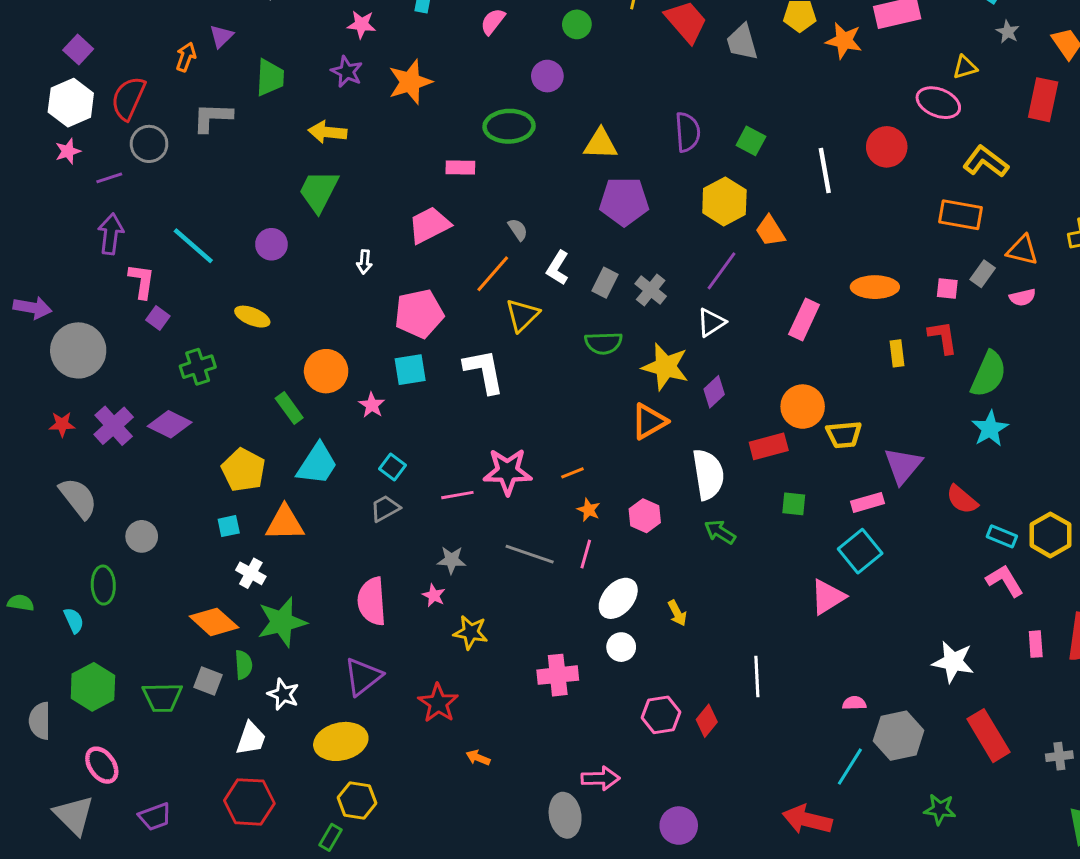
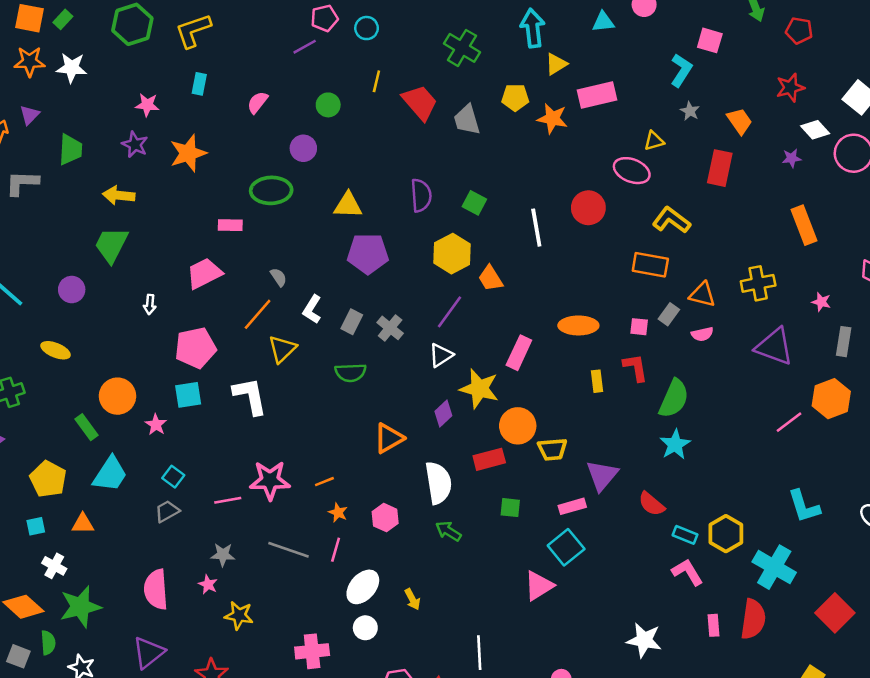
yellow star: (665, 367) -> (479, 389), moved
orange triangle: (285, 523) -> (83, 524), size x0.7

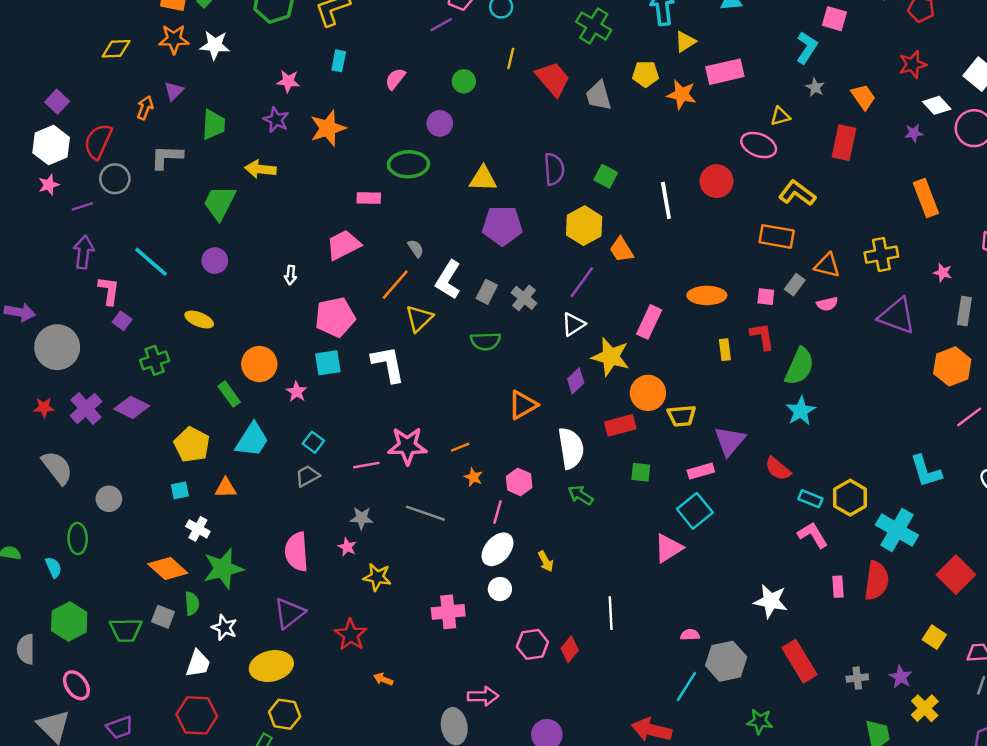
green trapezoid: (111, 245) -> (220, 203), moved
white L-shape: (312, 309) -> (448, 280), size x1.4
pink line: (789, 422) -> (969, 417), moved
pink line: (336, 550) -> (498, 512), moved

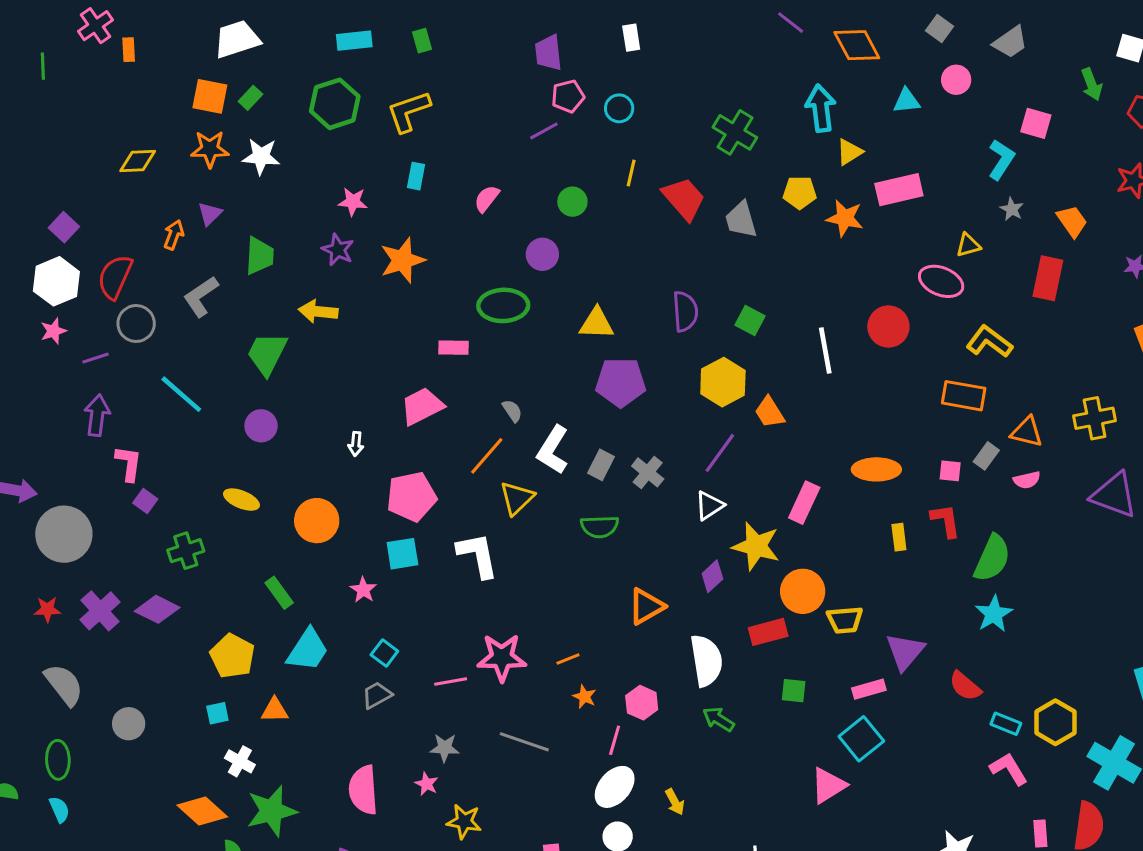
gray L-shape: (167, 157) -> (201, 296), turned -36
cyan line: (151, 262) -> (181, 394), moved
orange circle: (259, 364) -> (317, 521), moved
green ellipse: (78, 538) -> (58, 760), moved

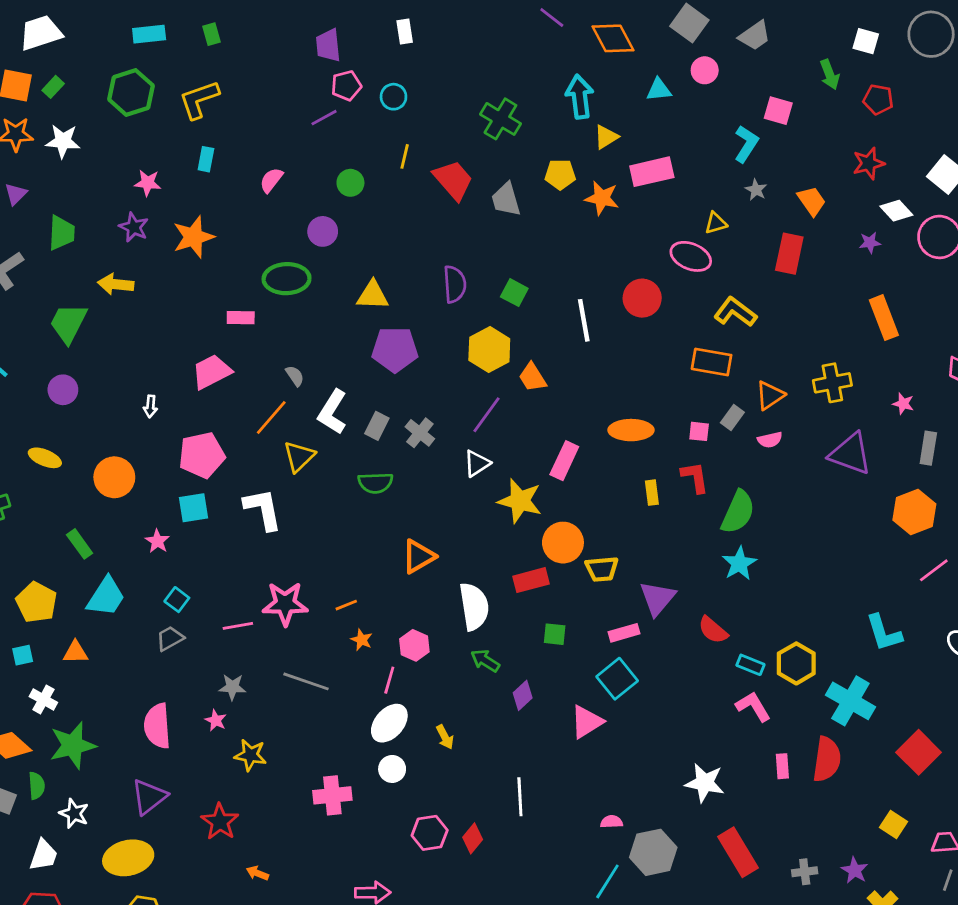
gray square: (940, 29) -> (689, 23), size x1.5
orange triangle: (1027, 432) -> (770, 395), turned -48
purple diamond: (712, 576) -> (523, 695), moved

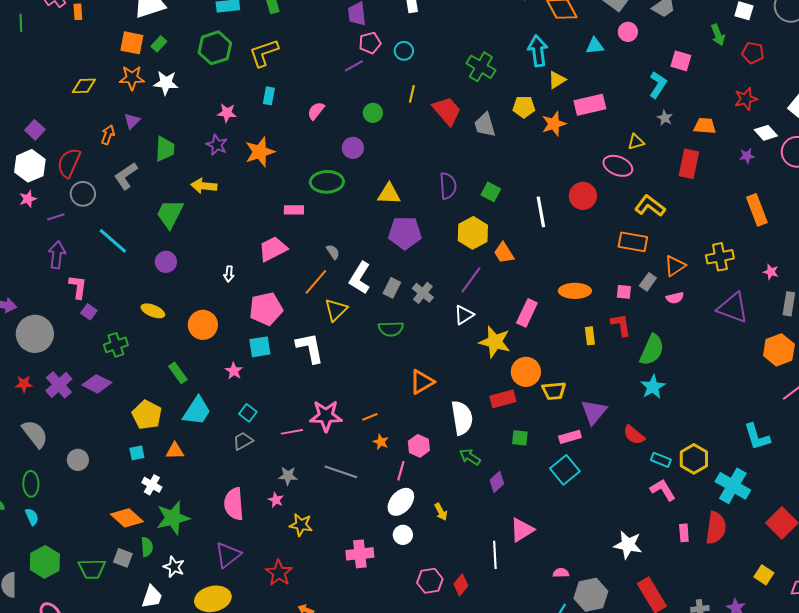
orange star: (602, 198) -> (554, 124), turned -30
orange trapezoid: (812, 201) -> (705, 126), turned -50
pink triangle: (587, 722) -> (522, 530), moved

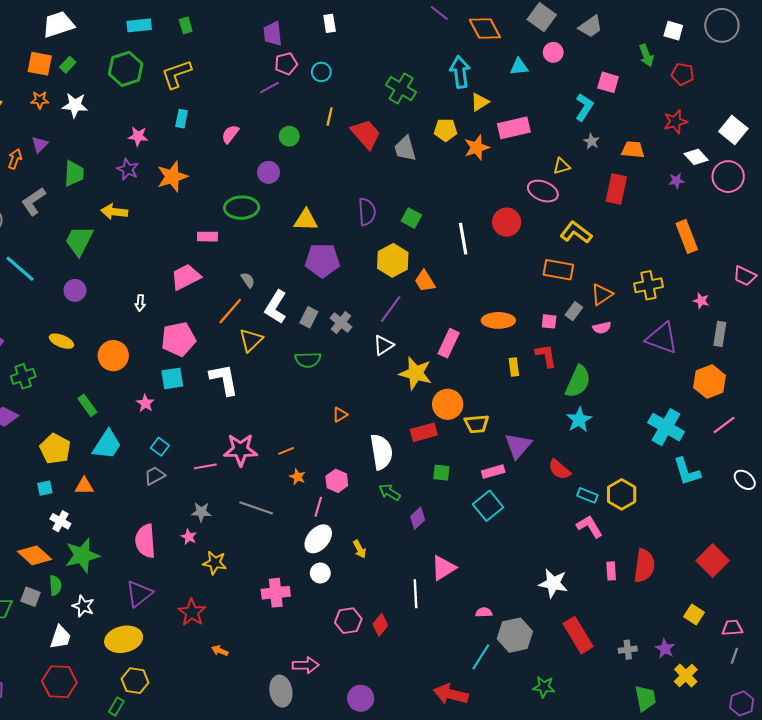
orange star: (132, 78) -> (40, 100), size x0.7
orange triangle: (422, 382) -> (340, 415), size x0.6
cyan cross: (733, 486) -> (666, 427), moved

